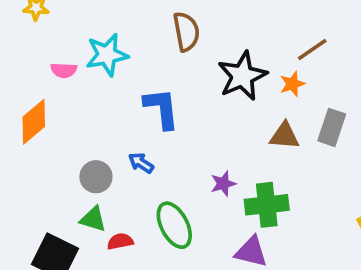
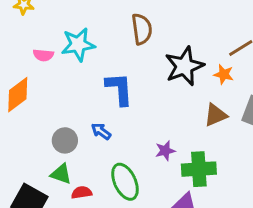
orange star: (292, 84) -> (224, 74), turned 30
brown triangle: (285, 136) -> (216, 115), turned -30

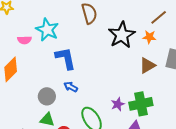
cyan star: (78, 44) -> (47, 30), turned -30
blue L-shape: (119, 89) -> (66, 58), moved
purple star: (165, 151) -> (118, 104), moved

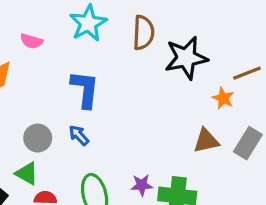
cyan star: (47, 30) -> (88, 23), moved
black star: (122, 35) -> (186, 58), moved

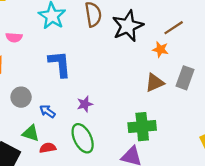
blue arrow: (79, 135) -> (47, 111), moved
gray circle: (38, 138) -> (21, 97), moved
purple star: (142, 185) -> (85, 104), moved

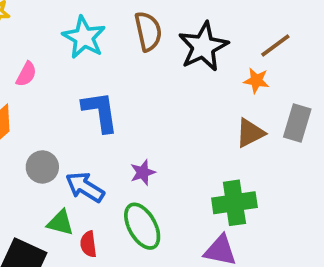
pink semicircle: (14, 37) -> (26, 74), turned -63
blue arrow: (47, 111) -> (85, 187), size x1.5
red semicircle: (48, 148) -> (88, 244), turned -84

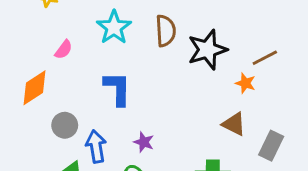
gray rectangle: (297, 123) -> (271, 146), moved
brown triangle: (250, 133) -> (234, 124), turned 45
purple star: (143, 172) -> (144, 142), turned 30
blue arrow: (85, 187) -> (96, 147), turned 40

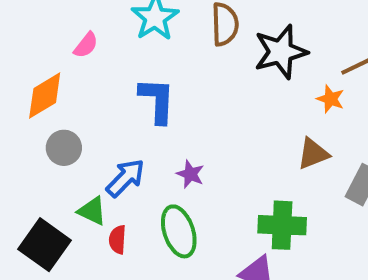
brown triangle: (234, 124) -> (313, 154), turned -50
gray circle: (65, 125) -> (64, 148), moved
blue arrow: (96, 147) -> (125, 178), turned 52

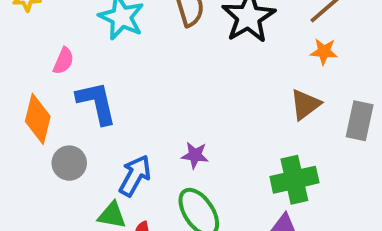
orange diamond: (45, 96) -> (38, 119), turned -30
orange star: (331, 99) -> (324, 52), moved
blue L-shape: (157, 100) -> (97, 103), moved

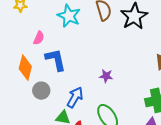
purple star: (195, 155) -> (106, 76), moved

